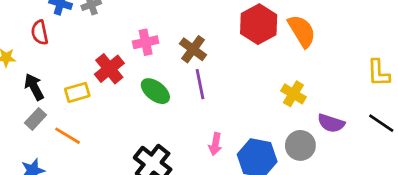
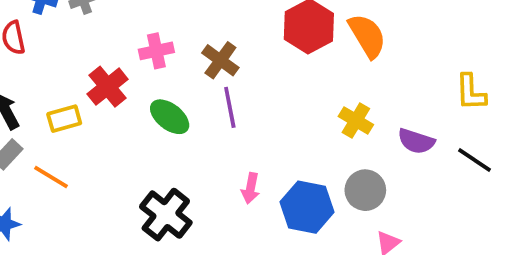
purple semicircle: (331, 123) -> (416, 141), moved

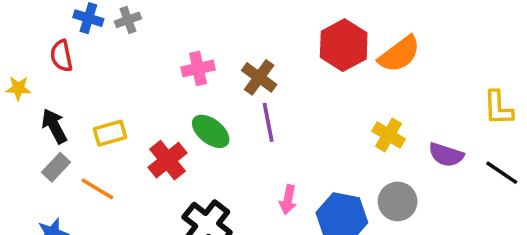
orange semicircle: (367, 36) -> (399, 54), turned 84
red cross: (108, 87) -> (167, 160), moved

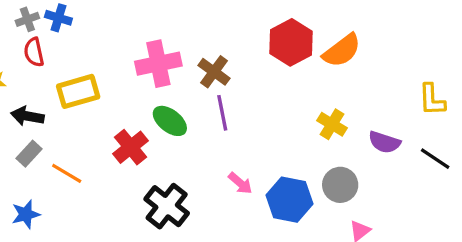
gray cross: (128, 20) -> (27, 19), moved
pink cross: (198, 68) -> (158, 64), size x1.5
black arrow: (54, 126) -> (27, 116), turned -52
yellow rectangle: (110, 133) -> (78, 91), moved, size x1.4
pink arrow: (288, 200) -> (240, 183), turned -60

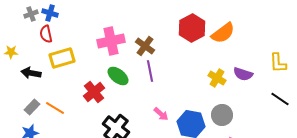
red semicircle: (34, 52) -> (46, 34), moved
purple semicircle: (384, 142) -> (243, 74), moved
gray rectangle: (29, 154) -> (32, 107), moved

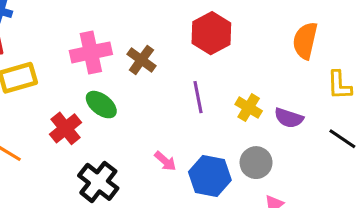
orange semicircle: (223, 33) -> (305, 41), moved, turned 140
purple line: (150, 71) -> (198, 97), moved
purple semicircle: (243, 74) -> (289, 118), moved

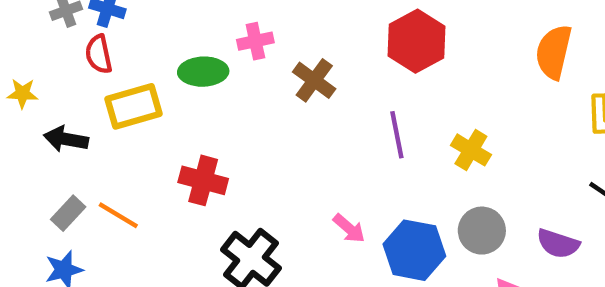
pink cross: (91, 52) -> (255, 41), moved, size x0.6
green ellipse: (101, 105) -> (203, 72), moved, turned -40
purple semicircle: (289, 118) -> (558, 244), moved
red cross: (66, 128) -> (203, 180), turned -36

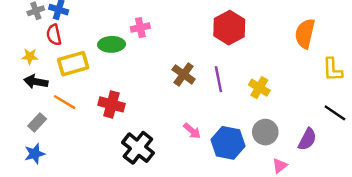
brown cross: (314, 80) -> (184, 74), moved
yellow star: (22, 93) -> (30, 56), moved
orange line: (118, 215) -> (65, 102), moved
purple semicircle: (558, 244) -> (307, 139), turned -80

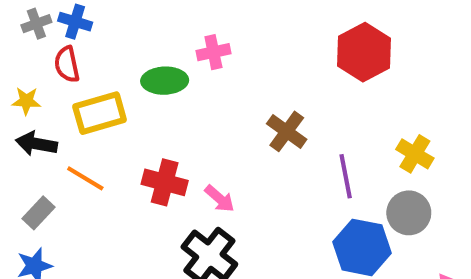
purple line: (218, 79) -> (346, 176), moved
pink arrow: (192, 131) -> (220, 199), moved
gray circle: (265, 132) -> (409, 213), moved

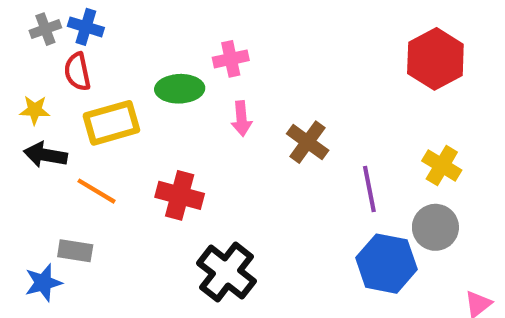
red hexagon: (364, 52) -> (435, 59), moved
pink arrow: (220, 199) -> (241, 119), moved, turned 44
gray rectangle: (38, 213) -> (75, 251), moved, turned 56

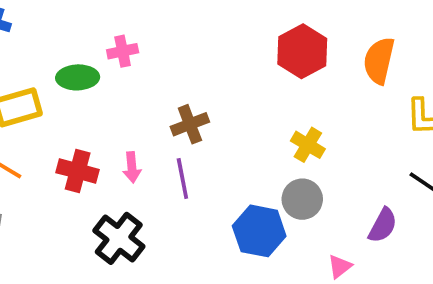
pink arrow: (241, 119) -> (132, 167), moved
brown cross: (308, 142) -> (190, 124), turned 33
purple line: (369, 189) -> (182, 179), moved

